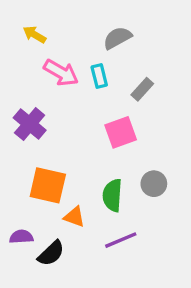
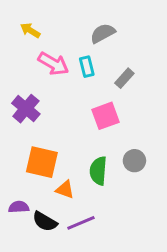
purple line: (121, 240) -> (81, 223), moved
black semicircle: (51, 253) -> (45, 221), turned 75

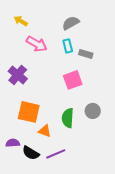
cyan rectangle: (87, 67) -> (68, 46), moved
gray rectangle: (124, 78) -> (86, 54), turned 64

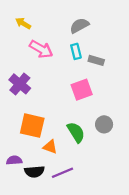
green semicircle: (68, 118) -> (76, 132), turned 144
black semicircle: (31, 153) -> (34, 172), turned -36

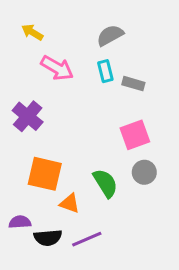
pink square: (82, 90) -> (135, 135), moved

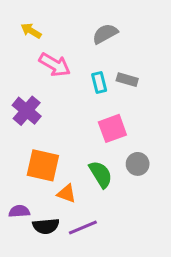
cyan rectangle: (105, 71) -> (99, 83), moved
pink square: (135, 135) -> (112, 128), moved

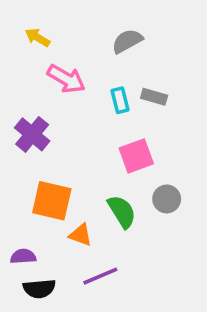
black semicircle: (46, 226) -> (39, 289), moved

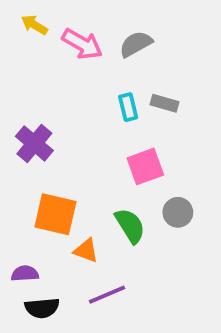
yellow arrow: (38, 38) -> (34, 25), moved
pink arrow: (66, 79) -> (82, 44), moved

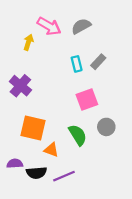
yellow arrow: (34, 25) -> (28, 42), moved, turned 77
gray rectangle: (164, 103) -> (98, 62), turned -63
black semicircle: (42, 308) -> (36, 173), moved

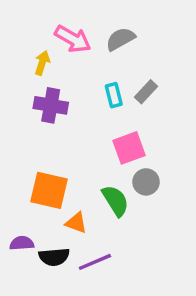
purple cross: (20, 86) -> (51, 105), moved, turned -30
gray circle: (106, 127) -> (146, 182), moved

